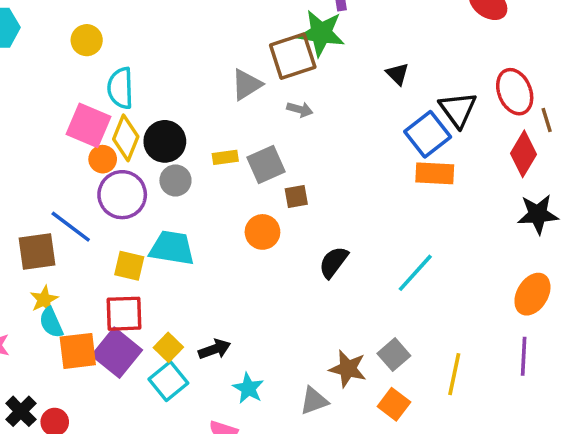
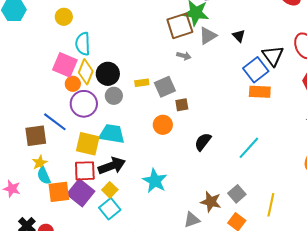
gray triangle: (247, 85) -> (208, 36), moved
yellow square: (129, 266) -> (88, 144), size x1.4
black arrow: (215, 349) -> (112, 166), moved, size x1.5
cyan star: (248, 388) -> (155, 181), moved, size x1.4

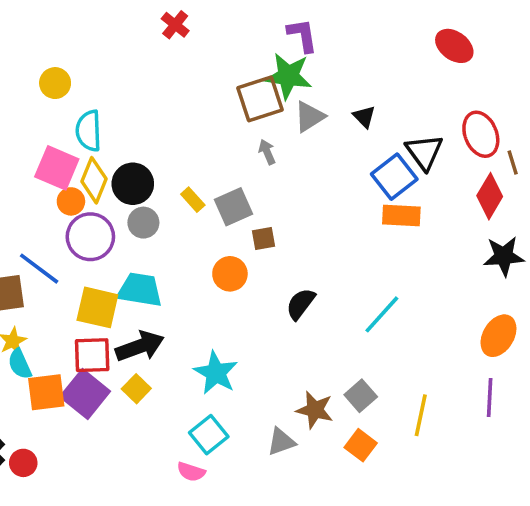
gray arrow: (184, 56) -> (267, 152), turned -128
yellow rectangle: (142, 83) -> (193, 200), turned 56
cyan square: (110, 209) -> (209, 435), moved

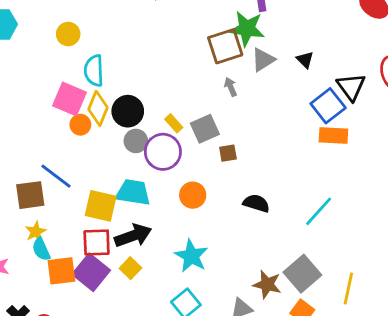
purple circle: (90, 237) -> (163, 152), moved
orange circle: (230, 274) -> (193, 195), moved
black semicircle: (301, 304) -> (256, 203), turned 70
gray square: (361, 396) -> (302, 274), size x1.5

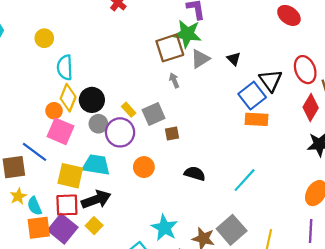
pink square: (70, 99) -> (60, 131), moved
cyan semicircle: (41, 249) -> (35, 206), moved
cyan star: (191, 256) -> (164, 228), moved

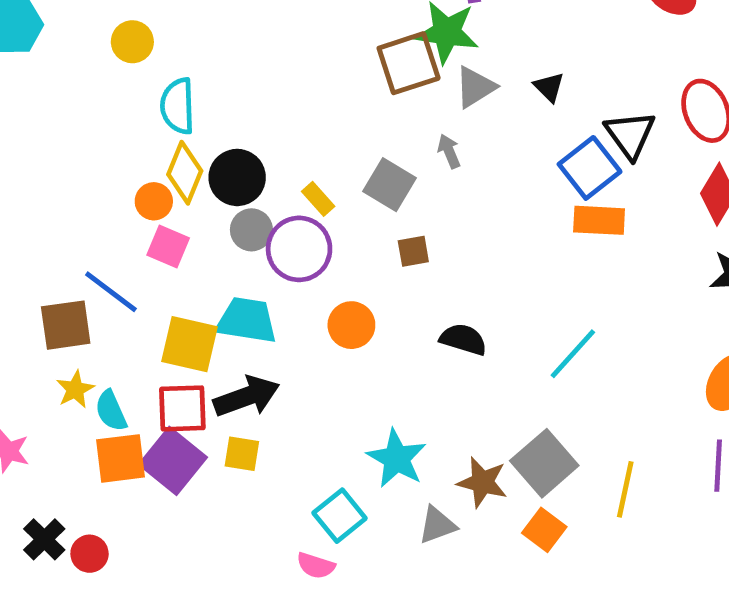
gray arrow: (174, 80) -> (449, 151), moved
gray square: (154, 114) -> (390, 185), moved, turned -35
pink square: (60, 131) -> (168, 247), size x0.7
yellow square: (94, 226) -> (242, 454), turned -35

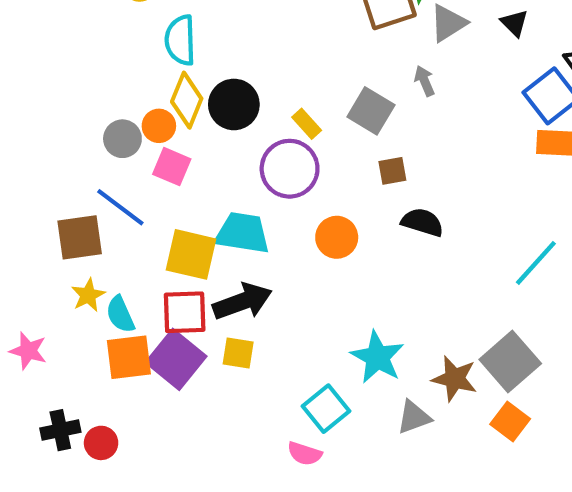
gray circle: (251, 230) -> (122, 139), moved
black semicircle: (463, 339) -> (422, 222), moved
black cross: (44, 539) -> (60, 430), turned 33

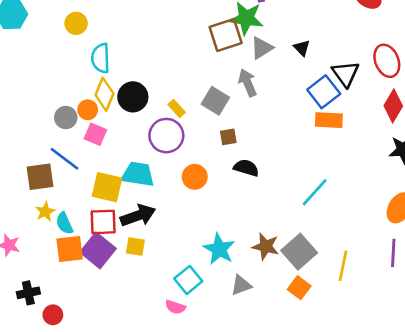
gray arrow: (425, 81) -> (248, 83), size x1.5
brown star: (455, 379) -> (266, 246), moved
red circle: (101, 443) -> (53, 315), moved

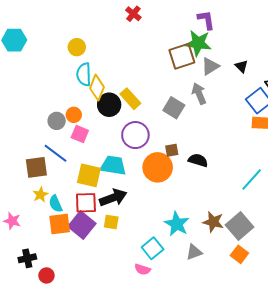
yellow circle: (76, 23) -> (77, 47), moved
yellow diamond: (104, 94) -> (97, 88), moved
yellow rectangle: (177, 108) -> (130, 99), moved, size x1.5
brown square: (228, 137) -> (172, 150), moved
orange circle: (195, 177) -> (158, 167), size x1.5

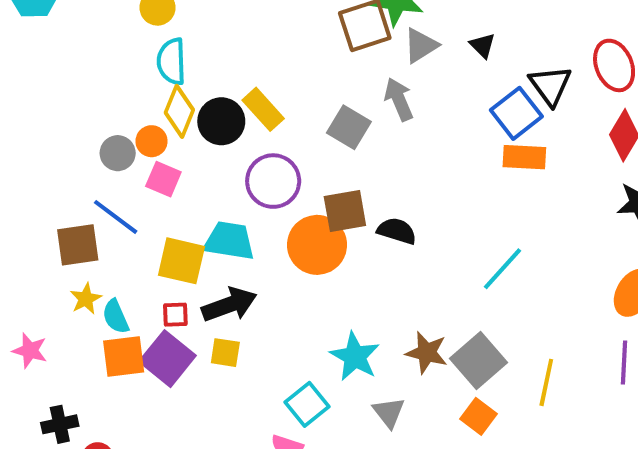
yellow diamond: (97, 88) -> (179, 111), moved
brown square: (172, 150) -> (345, 211), size x1.6
red square: (86, 203) -> (175, 315), size x0.6
gray triangle: (194, 252) -> (389, 412), turned -48

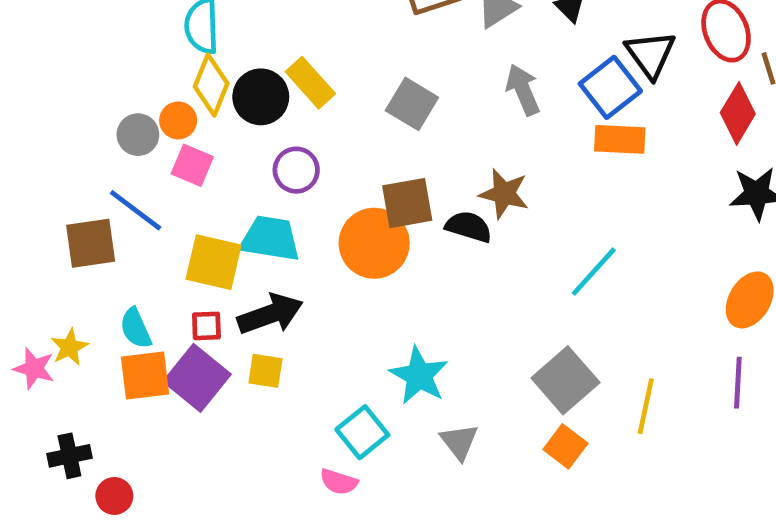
gray arrow: (399, 99) -> (523, 90), moved
purple circle: (273, 181) -> (296, 170), moved, size x0.7
yellow star: (86, 299) -> (69, 347), moved
brown star: (427, 353) -> (504, 194), moved

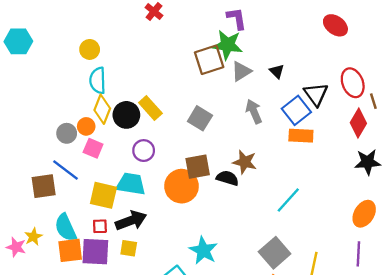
cyan semicircle: (136, 328) -> (65, 228), size x1.4
purple square: (197, 378) -> (95, 252), turned -36

